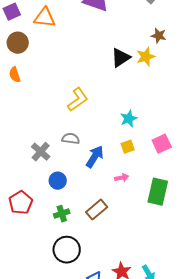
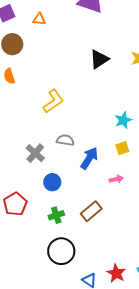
orange triangle: (45, 18) -> (39, 19), size x0.6
black triangle: (121, 58) -> (99, 59), moved
yellow L-shape: (78, 100) -> (53, 101), moved

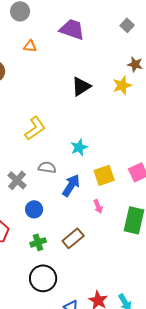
orange triangle: (39, 19) -> (30, 46), moved
cyan star: (123, 120) -> (79, 147), moved
yellow square: (122, 148) -> (104, 175), size x1.5
pink arrow: (116, 179) -> (98, 206), turned 80

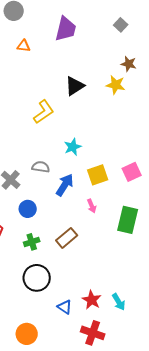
purple trapezoid: (72, 29) -> (66, 29), turned 84
yellow star: (122, 85) -> (116, 85), turned 30
yellow L-shape: (35, 128) -> (44, 112), moved

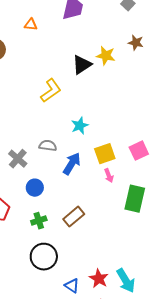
yellow star: (116, 85) -> (106, 56), moved
pink arrow: (92, 206) -> (109, 176), moved
cyan arrow: (119, 302) -> (126, 281), size x1.4

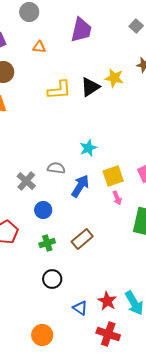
yellow L-shape: (51, 91) -> (59, 90), moved, turned 30
black circle: (44, 257) -> (52, 279), size x0.7

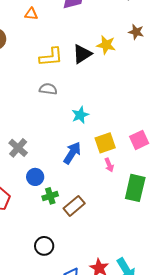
gray semicircle: (56, 168) -> (48, 89), moved
green cross: (47, 243) -> (50, 196), moved

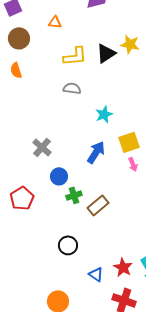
orange triangle: (31, 14) -> (55, 22), moved

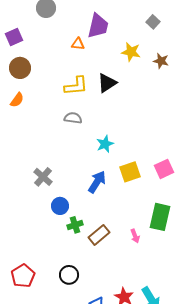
orange triangle: (55, 22) -> (78, 44), moved
yellow star: (130, 44) -> (131, 52), moved
orange semicircle: (16, 70) -> (17, 100), turned -126
pink arrow: (133, 164) -> (135, 236), moved
red pentagon: (22, 198) -> (23, 276), moved

